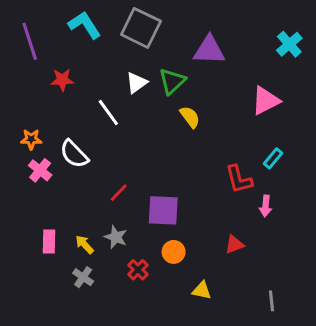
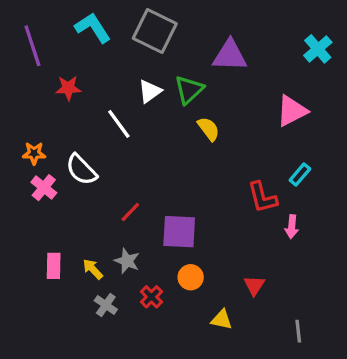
red triangle: (234, 245) -> (254, 285), moved, turned -36
gray cross: (83, 277) -> (106, 305), moved

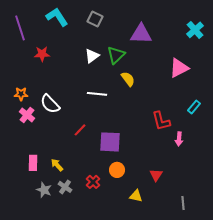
gray square: (155, 31) -> (95, 19), size x0.6
white line: (119, 124) -> (97, 94), moved, turned -48
cyan rectangle: (300, 175) -> (194, 107), moved
gray star: (127, 261) -> (44, 190), moved

